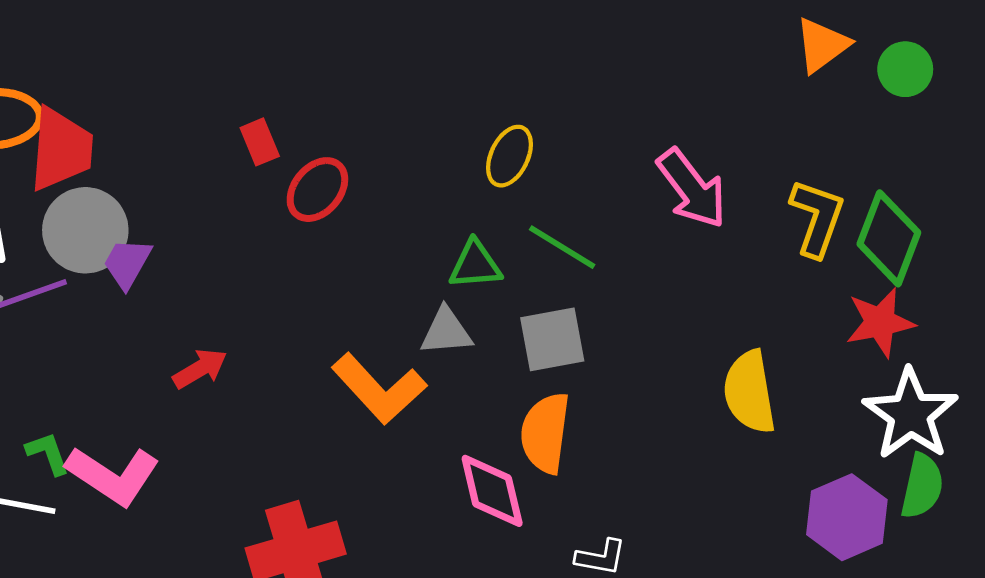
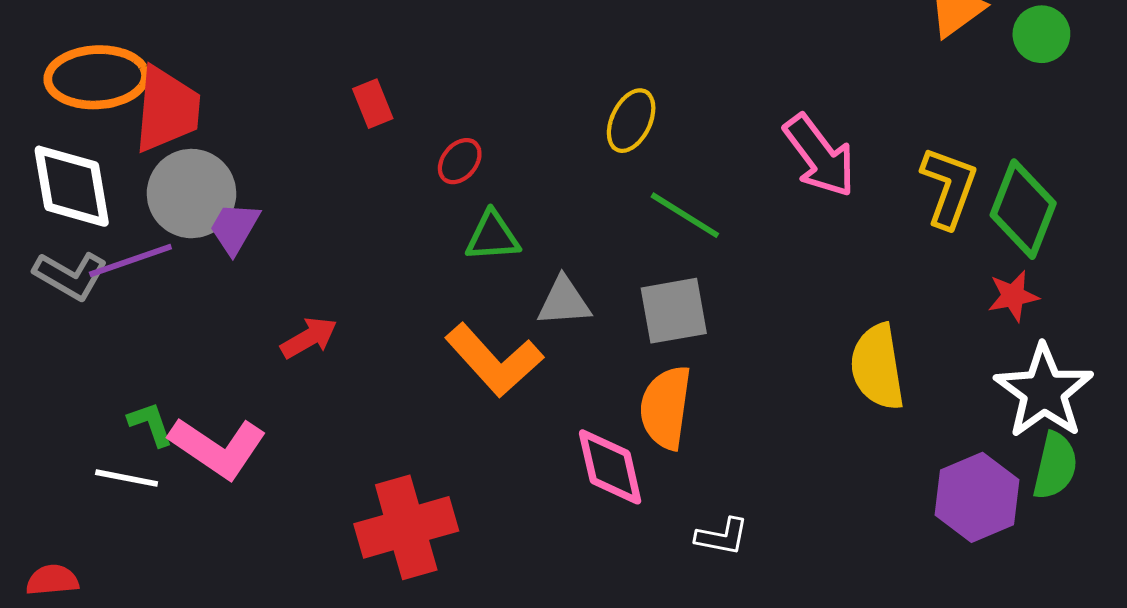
red ellipse: (317, 190) -> (460, 161), moved, size x0.7
green triangle: (475, 265) -> (493, 236), moved
red star: (880, 322) -> (1013, 296), size x0.7

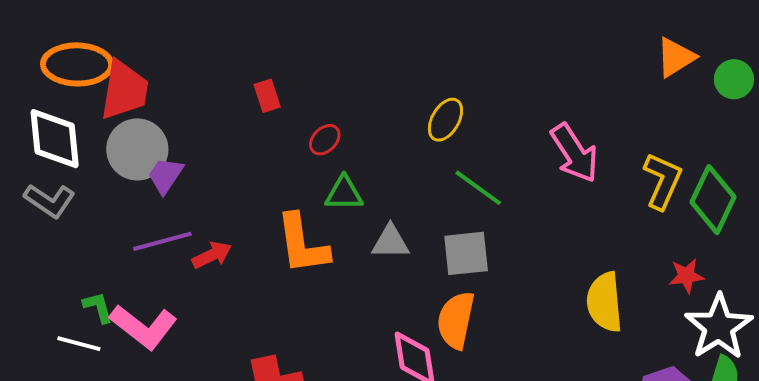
purple line: (130, 260) -> (162, 241), moved
red star: (1013, 296) -> (686, 276), moved
orange L-shape: (494, 360) -> (302, 244), moved, turned 30

